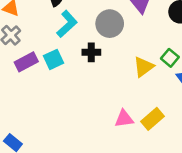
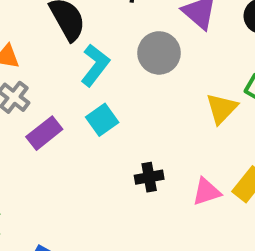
black cross: (91, 52) -> (149, 177), moved
cyan square: (53, 59) -> (102, 120), moved

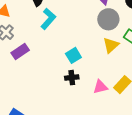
gray circle: (159, 53) -> (108, 19), moved
cyan square: (102, 120) -> (73, 55), moved

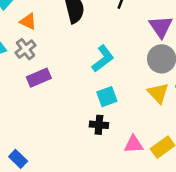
cyan L-shape: (48, 19) -> (103, 59), moved
yellow triangle: (111, 45) -> (158, 93), turned -42

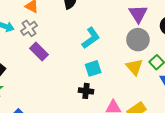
purple rectangle: (39, 78) -> (39, 52), turned 66

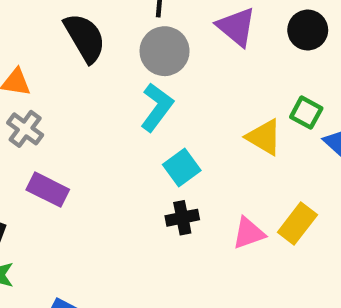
gray circle: (138, 40) -> (165, 51), moved
purple rectangle: (39, 52) -> (48, 190), moved

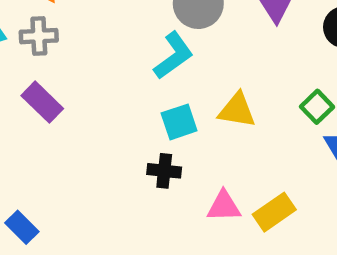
gray cross: (25, 129) -> (39, 36), turned 33
yellow triangle: (264, 137) -> (237, 110), moved, turned -39

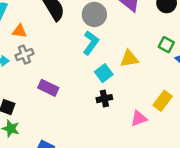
purple rectangle: (42, 102) -> (48, 88), moved
pink triangle: (224, 206) -> (139, 118), moved

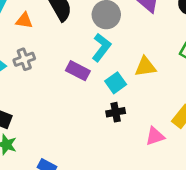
orange triangle: (19, 31) -> (24, 21), moved
purple rectangle: (48, 88) -> (78, 71), moved

